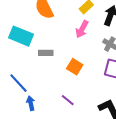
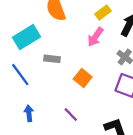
cyan rectangle: (21, 36) -> (26, 37), turned -60
blue line: (18, 83) -> (20, 75), moved

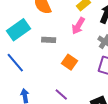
gray rectangle: (52, 59) -> (49, 40), moved

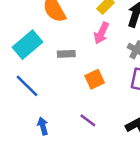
orange square: (70, 62) -> (95, 79), turned 35

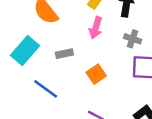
blue line: (27, 86) -> (46, 89), moved

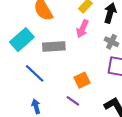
gray rectangle: (64, 54) -> (54, 46), size x1.5
orange square: (96, 74) -> (82, 80), moved

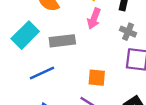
blue line: (35, 73) -> (42, 73), turned -65
orange square: (82, 80) -> (97, 78), turned 35

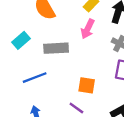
cyan rectangle: (25, 35) -> (21, 40), size x0.7

